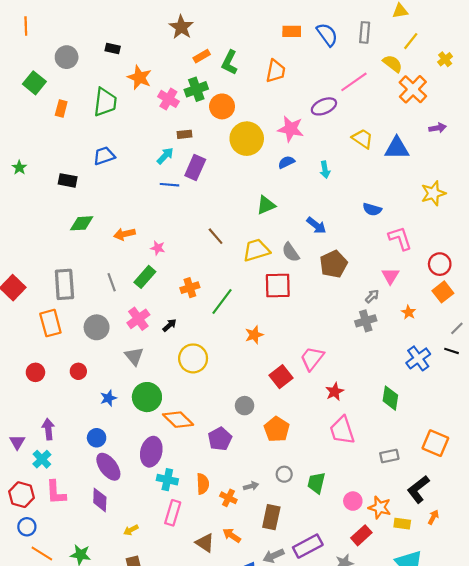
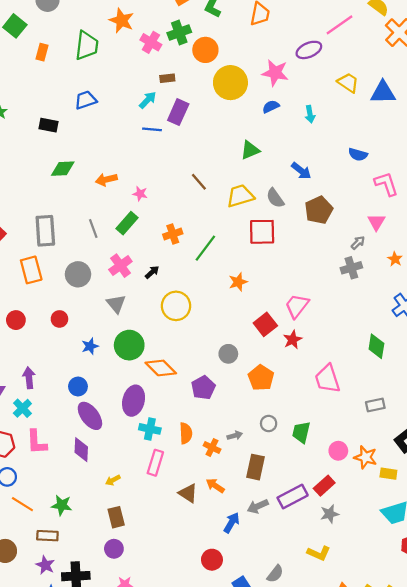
red star: (335, 392) -> (293, 340), moved
red rectangle: (361, 535) -> (324, 486), moved

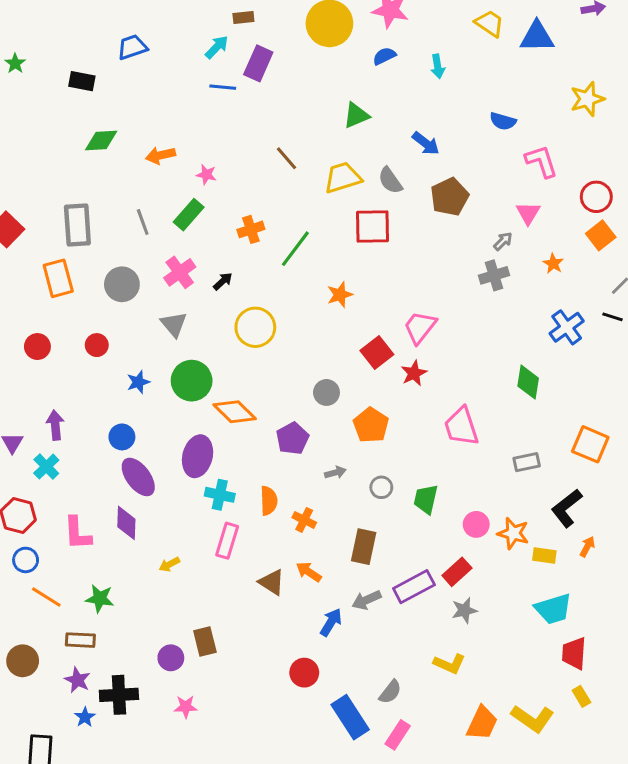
gray arrow: (235, 435) -> (335, 473), moved
pink L-shape: (37, 442) -> (77, 533), moved
brown rectangle: (116, 517) -> (205, 642), moved

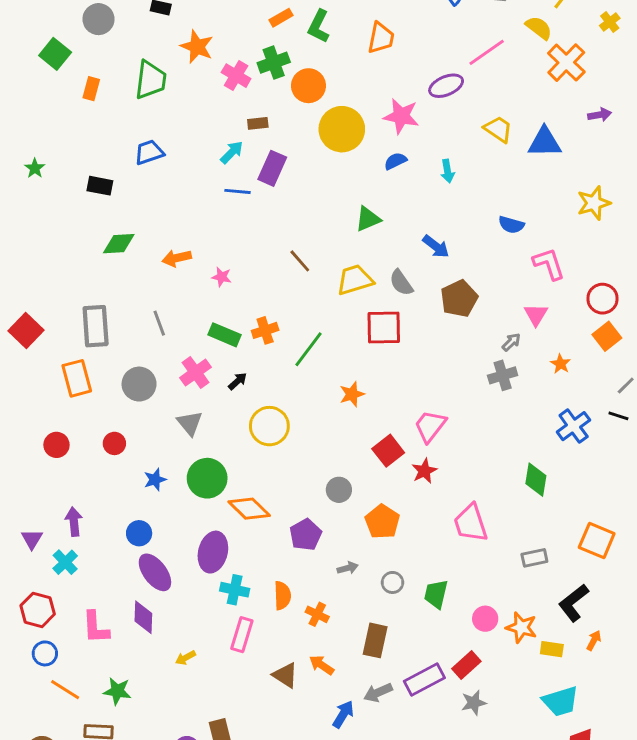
green rectangle: (189, 215) -> (224, 335), moved, turned 72

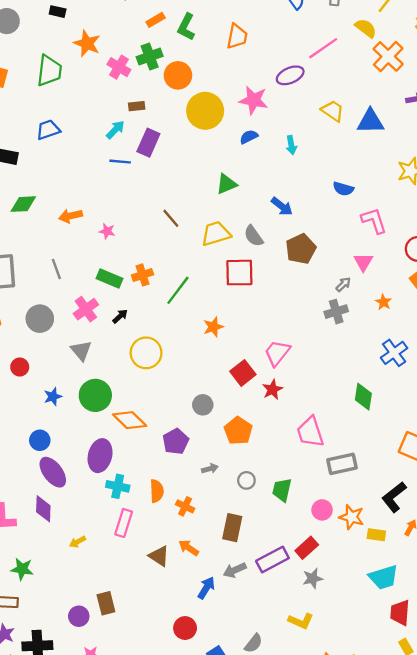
gray rectangle: (534, 558) -> (342, 464), moved, size x1.4

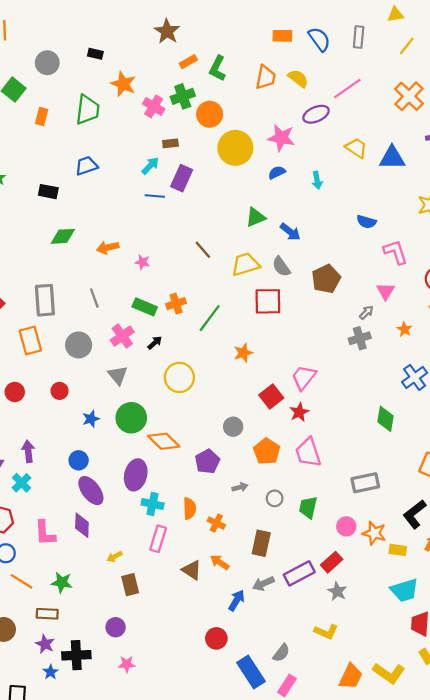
yellow semicircle: (366, 28) -> (298, 78), moved
blue arrow: (282, 206) -> (290, 232), moved
pink trapezoid: (310, 432) -> (308, 452), moved
gray star: (313, 578) -> (337, 591), turned -30
brown rectangle: (106, 603) -> (130, 585), moved

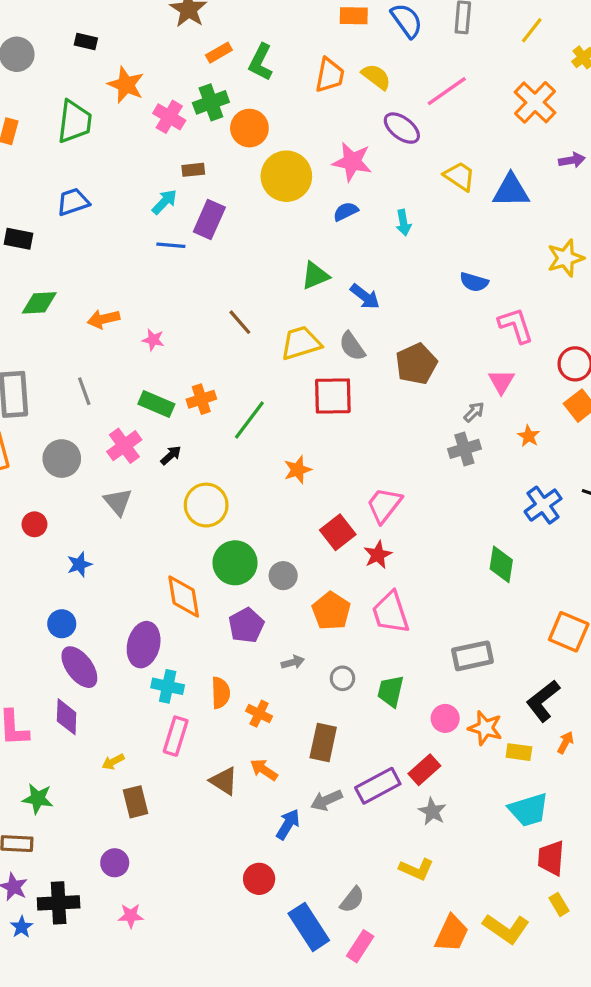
purple ellipse: (316, 114) -> (402, 128), turned 60
green circle: (131, 418) -> (235, 563), moved
orange diamond: (164, 441) -> (184, 596), turned 36

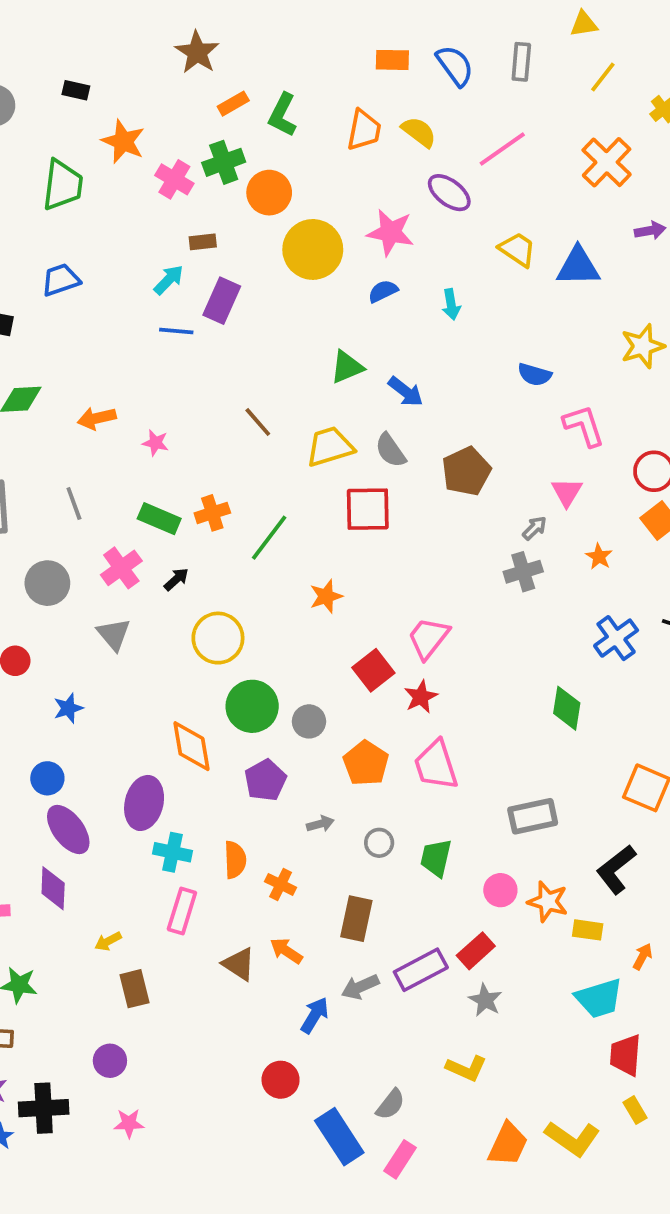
orange arrow: (565, 742) -> (643, 956), moved

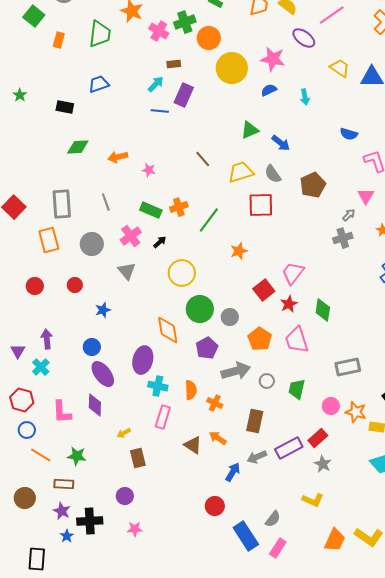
green diamond: (567, 708) -> (323, 310), moved
gray arrow: (320, 824) -> (236, 371), size x2.0

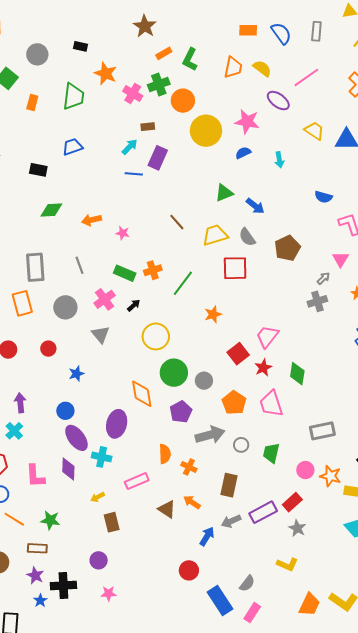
cyan cross: (158, 386) -> (102, 457), moved
pink rectangle: (163, 417) -> (137, 481), turned 50

